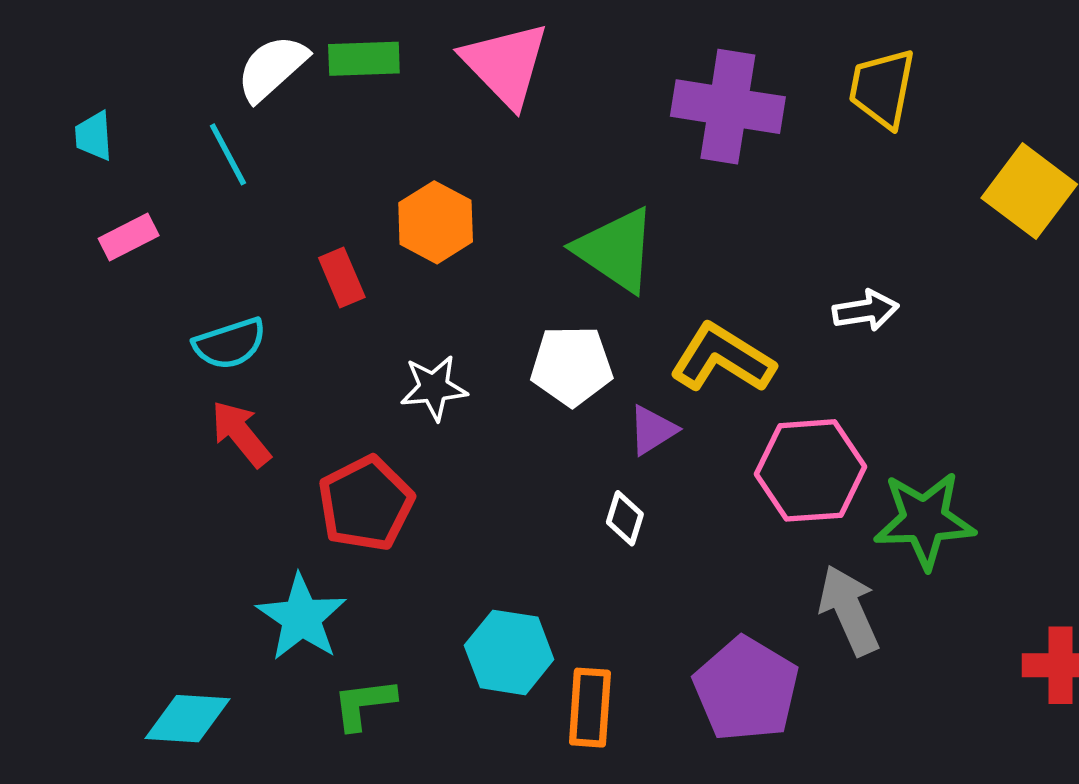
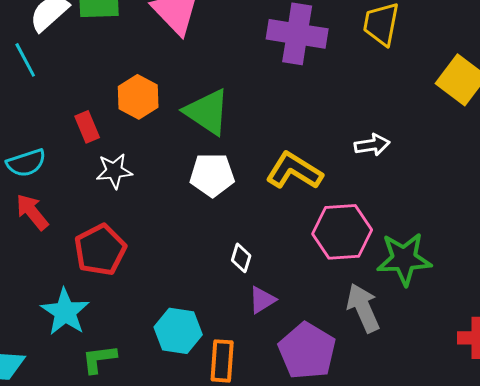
green triangle: (616, 250) -> (207, 112), moved
white star: (434, 388) -> (114, 171), moved
purple triangle: (652, 430) -> (262, 300), moved

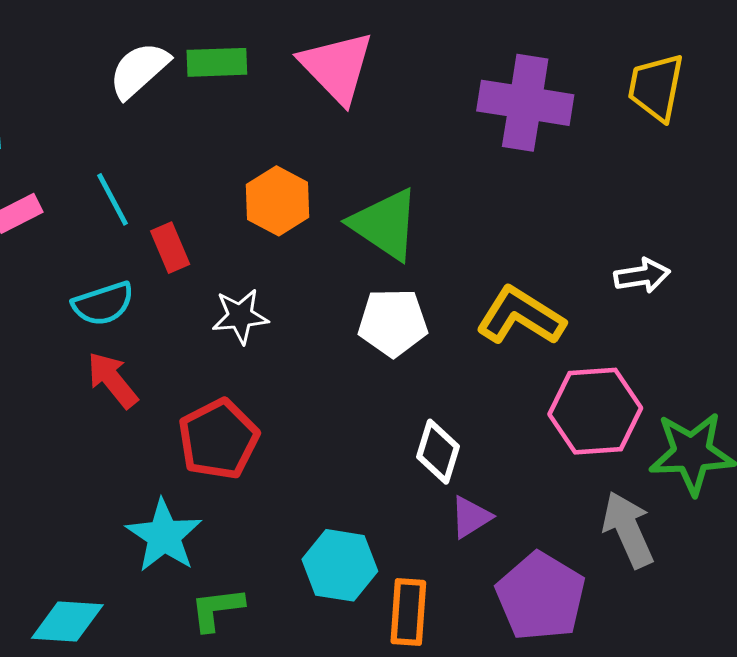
cyan line: (25, 60) -> (112, 199), moved
red rectangle: (87, 127) -> (170, 248), moved
white diamond: (241, 258) -> (438, 452), size x1.4

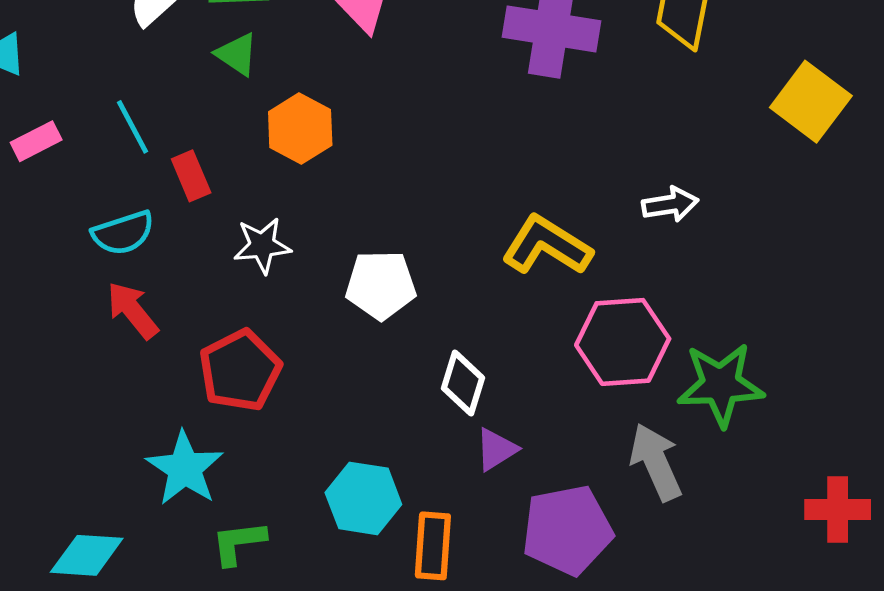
green triangle: (385, 224) -> (237, 54), moved, size x0.6
white pentagon: (393, 322) -> (381, 285), moved
purple pentagon: (541, 596) -> (567, 530), turned 30

